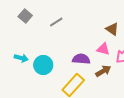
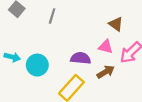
gray line: (56, 22) -> (52, 16), turned -40

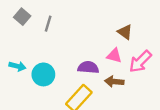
gray line: (52, 16) -> (48, 24), moved
brown arrow: (106, 72) -> (114, 82), turned -144

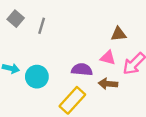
brown triangle: (125, 32) -> (119, 34), turned -42

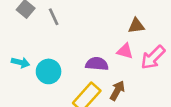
gray line: (42, 26) -> (54, 17), turned -42
brown arrow: (108, 84) -> (117, 91), moved, turned 114

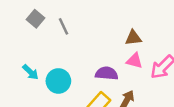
brown triangle: (136, 26) -> (133, 38), moved
cyan arrow: (21, 63) -> (30, 72), turned 30

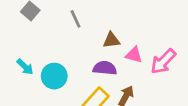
gray line: (63, 26) -> (76, 19), moved
brown triangle: (133, 38) -> (111, 40), moved

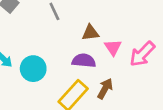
pink triangle: (134, 55) -> (113, 47), turned 42

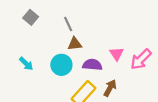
brown triangle: (90, 33) -> (75, 44), moved
cyan circle: (33, 69) -> (61, 65), moved

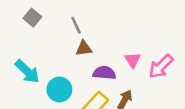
cyan arrow: (26, 64) -> (27, 72), size x1.5
cyan circle: (61, 65) -> (59, 89), moved

